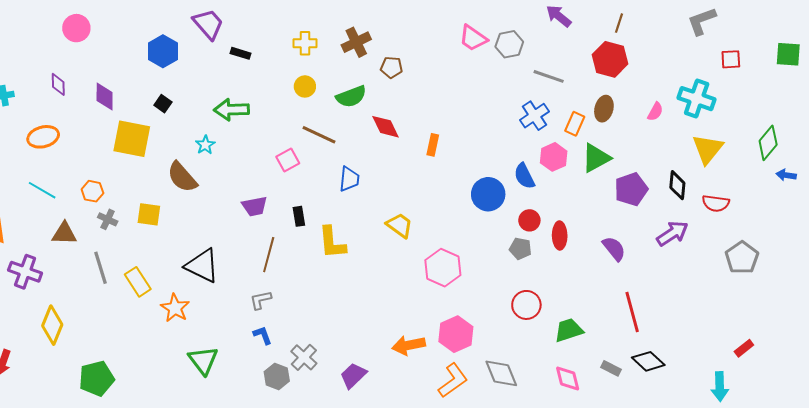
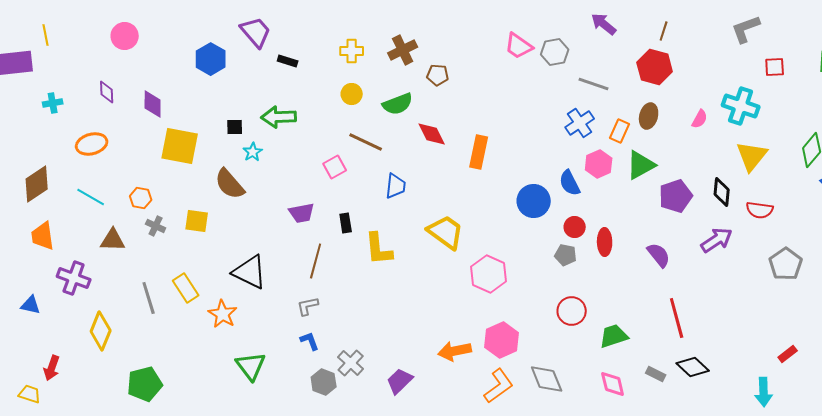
black square: (163, 104) -> (235, 127), moved, turned -36
orange rectangle: (433, 145) -> (479, 152), size x1.5
yellow trapezoid: (400, 225) -> (446, 232), size x1.4
gray line: (101, 268) -> (149, 298), moved

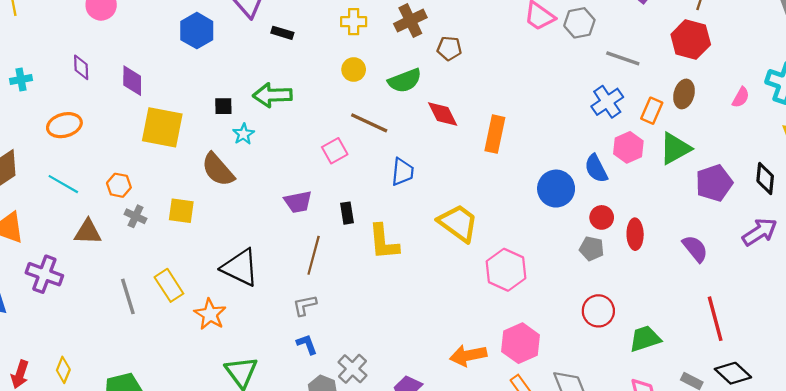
yellow diamond: (101, 331) -> (63, 370), moved, size x0.6

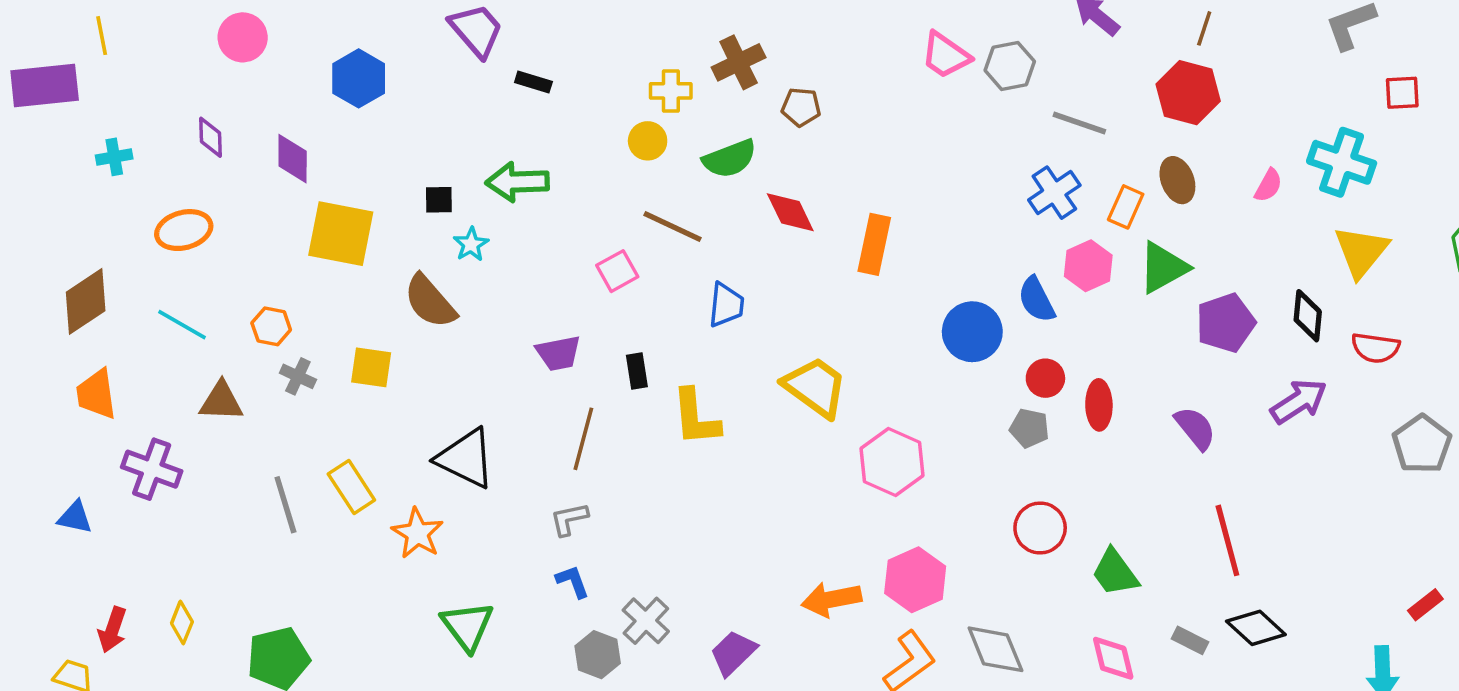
yellow cross: (354, 22) -> (671, 91), moved
blue hexagon: (197, 31) -> (359, 78), moved
brown ellipse: (684, 94) -> (1177, 180), turned -36
green trapezoid: (645, 339) -> (1115, 573), turned -108

